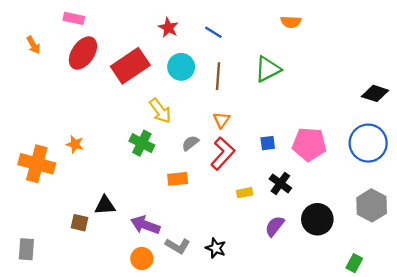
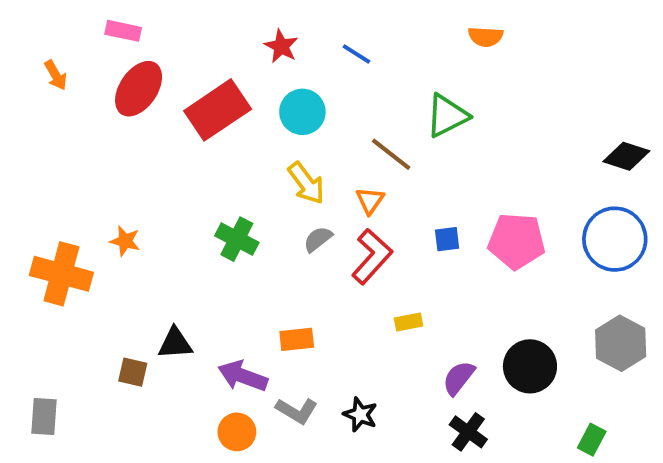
brown line: (218, 76) -> (391, 154), moved, turned -56
yellow arrow: (160, 111) -> (306, 183), moved
orange rectangle: (178, 179) -> (297, 339), moved
black cross: (280, 183) -> (468, 432), moved

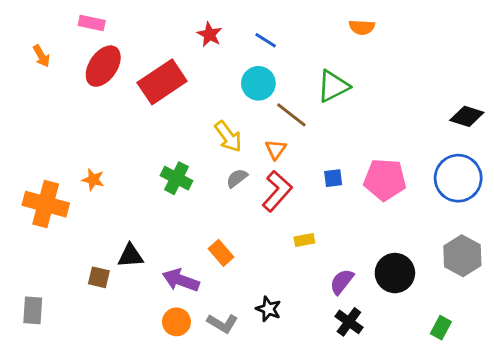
cyan circle: (302, 112) -> (258, 83), moved
orange rectangle: (297, 339) -> (221, 253), turned 55
gray L-shape: (297, 411) -> (222, 323), moved

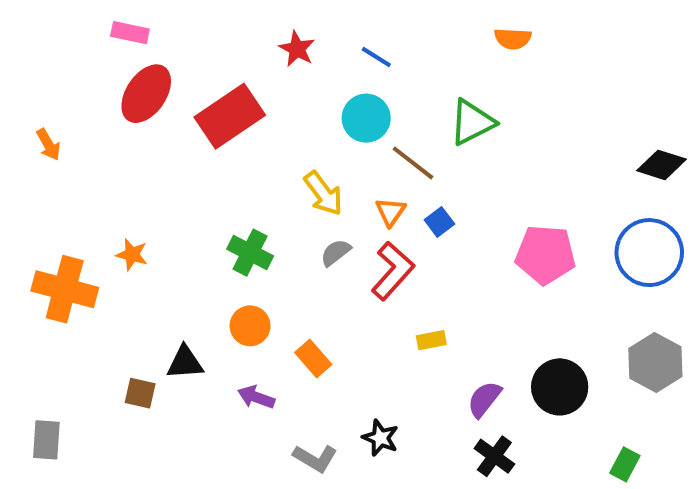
orange arrow: (41, 56) -> (48, 145), moved
blue square: (333, 178) -> (439, 222), moved, turned -30
purple arrow: (181, 280) -> (256, 397), size x0.7
orange circle: (176, 322) -> (250, 326), moved

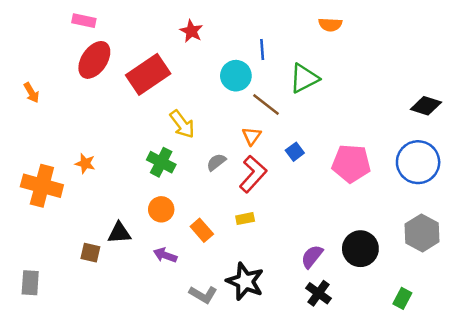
blue line: (376, 57) -> (262, 49), moved, turned 54
yellow arrow: (323, 193) -> (182, 124), moved
blue square: (439, 222) -> (295, 152), moved
yellow rectangle: (431, 340) -> (245, 219), moved
black star: (380, 438) -> (245, 281), size x1.6

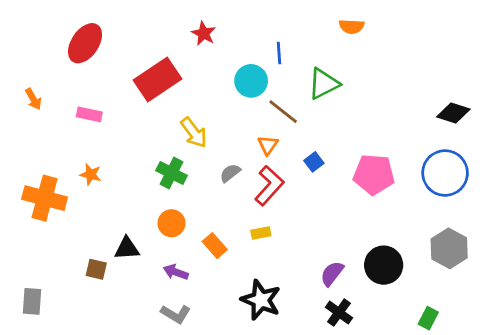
pink rectangle: (84, 21) -> (89, 114), moved
red ellipse: (94, 60) -> (85, 43), moved
gray L-shape: (203, 295) -> (176, 314), moved

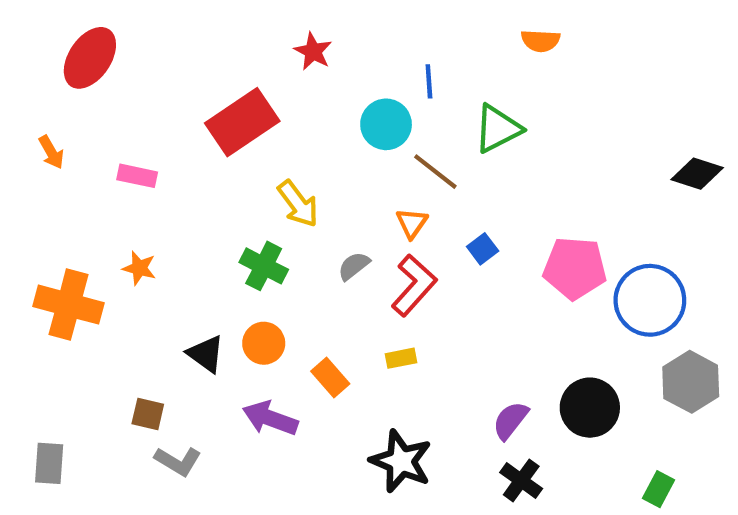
red ellipse: (85, 43) -> (90, 58), moved
blue circle: (445, 173) -> (650, 300), moved
black triangle: (127, 248) -> (206, 354), moved, turned 40
purple arrow: (176, 272) -> (270, 418), size x1.4
gray L-shape: (176, 314) -> (178, 461), moved

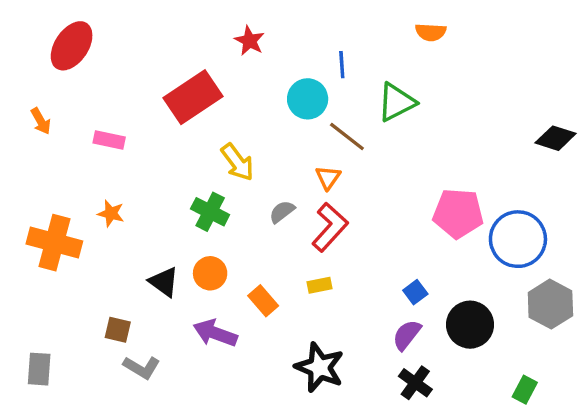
blue square: (483, 249) -> (415, 292), moved

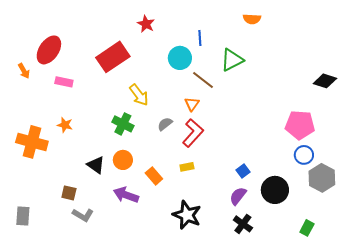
red ellipse: (72, 46) -> (49, 50), moved
pink pentagon: (458, 213) -> (300, 125), moved
blue circle: (518, 239) -> (304, 155), moved, size x0.6

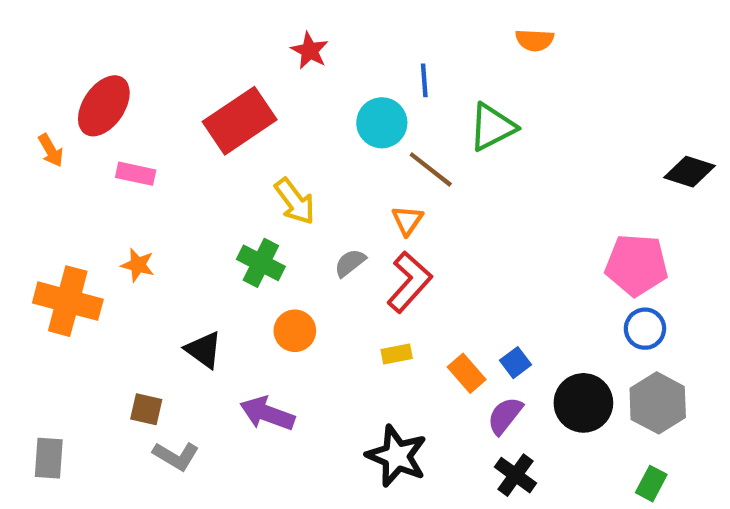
orange circle: (123, 160) -> (295, 331), moved
orange rectangle: (154, 176) -> (467, 373), moved
gray hexagon: (322, 178) -> (658, 403), moved

